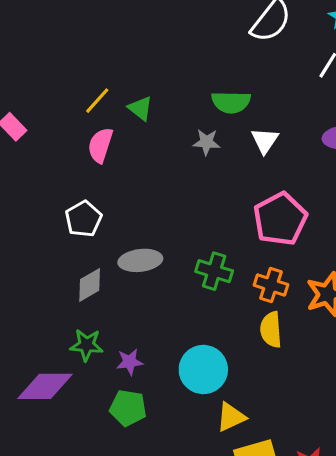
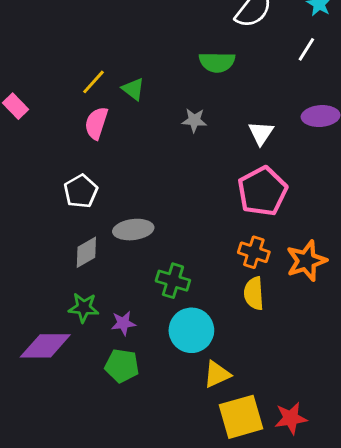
green semicircle: (231, 102) -> (217, 62), moved
white triangle: (265, 141) -> (261, 133), moved
green cross: (214, 271) -> (173, 281), moved

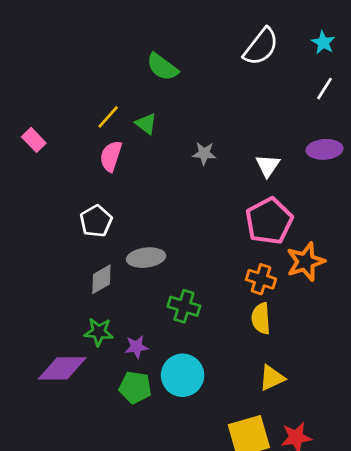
white line: (306, 49) -> (325, 89), moved
green semicircle: (217, 62) -> (162, 67), moved, turned 36
orange star: (306, 261) -> (306, 262), moved
cyan circle: (191, 330) -> (183, 375), moved
yellow triangle: (217, 374) -> (272, 378), moved

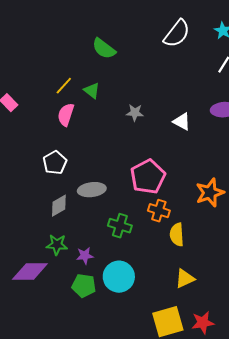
white triangle: (268, 166) -> (182, 122), turned -36
pink pentagon: (269, 221) -> (148, 177), moved
orange cross: (261, 279) -> (159, 211), moved

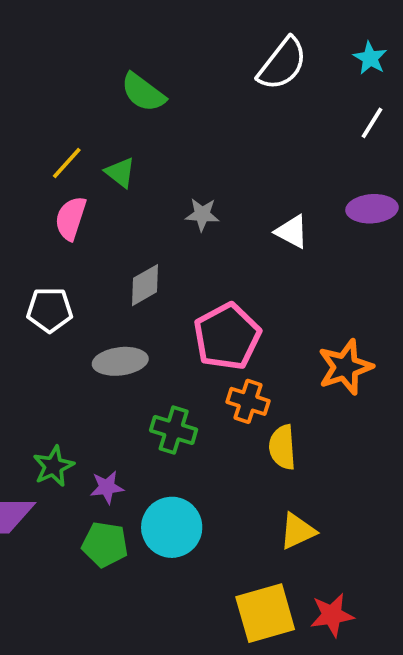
white pentagon: (55, 163) -> (50, 310), turned 30
gray diamond: (59, 206) -> (145, 285), moved
green star: (57, 245) -> (53, 466), turned -30

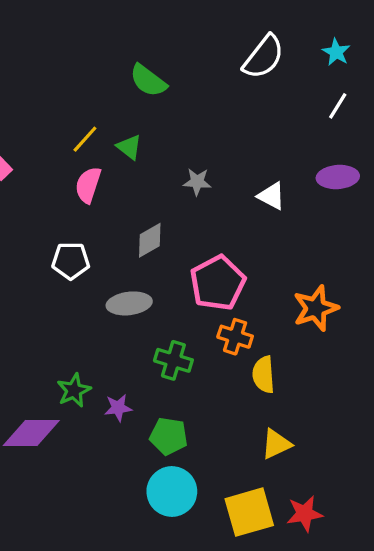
cyan circle: (172, 527) -> (172, 492), moved
green pentagon: (105, 544) -> (169, 436), moved

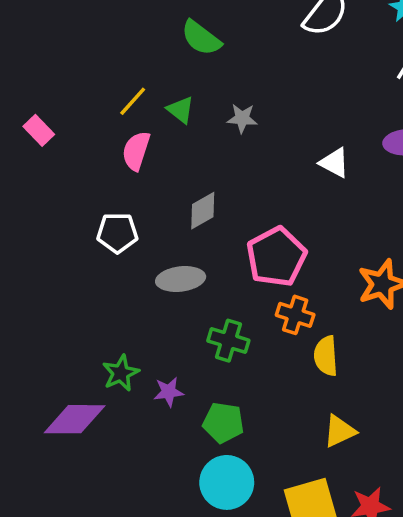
gray star: (197, 182) -> (242, 118), moved

